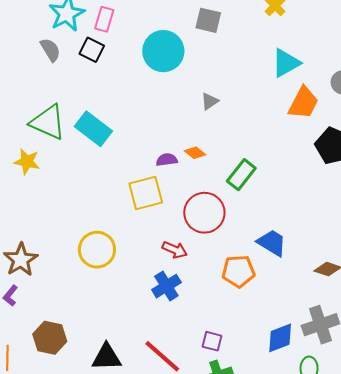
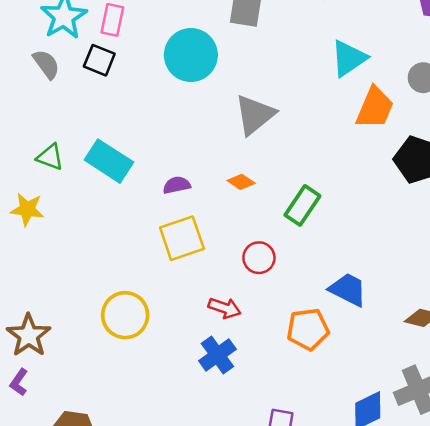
gray triangle: (210, 101) -> (255, 115), size x1.8
green triangle: (48, 122) -> (50, 157), size x0.6
purple semicircle: (167, 160) -> (177, 185), moved
red circle: (204, 213) -> (259, 258), size x0.6

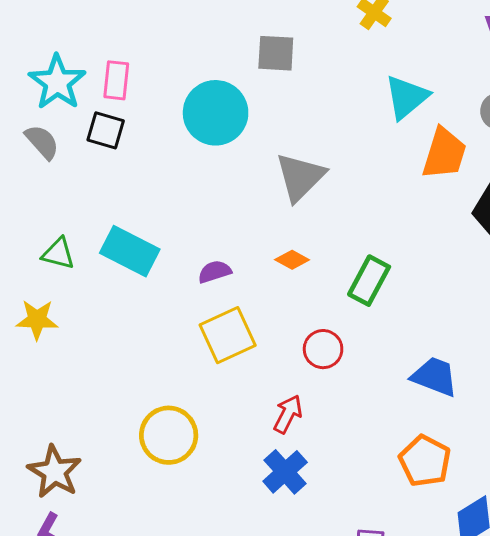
red arrow: (225, 308) -> (288, 414), turned -76
orange pentagon: (308, 329) -> (425, 461), moved, turned -30

